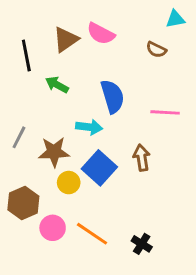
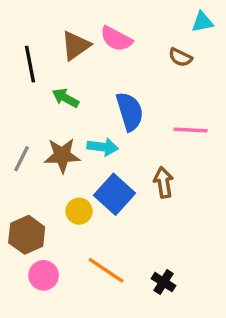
brown star: (54, 152) -> (62, 155), moved
pink circle: (53, 228) -> (44, 275), moved

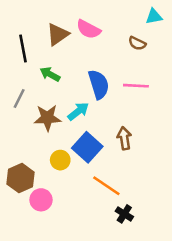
pink line: (191, 130) -> (136, 86), moved
cyan arrow: (103, 147) -> (78, 111), turned -45
gray line: (22, 159) -> (19, 99), moved
orange line: (106, 270) -> (106, 186), moved
pink circle: (44, 275) -> (41, 200), moved

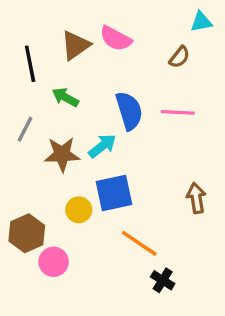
brown semicircle: (137, 43) -> (179, 57), turned -78
brown arrow: (124, 138) -> (196, 198), moved
blue square: (87, 147) -> (114, 193), turned 36

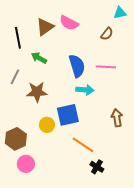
cyan arrow: (102, 146) -> (85, 90), moved, turned 42
pink circle: (54, 262) -> (26, 164), moved

